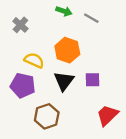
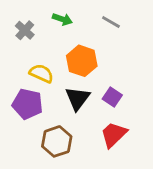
green arrow: (64, 11) -> (62, 19), moved
purple square: (92, 80) -> (112, 97), turned 35
red trapezoid: (107, 115) -> (114, 135), moved

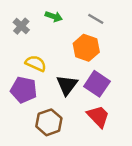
orange hexagon: (82, 61) -> (86, 48), moved
purple square: (112, 97) -> (97, 84), size x1.5
red trapezoid: (114, 135) -> (98, 116), turned 90

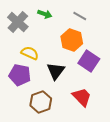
gray cross: (21, 26) -> (18, 22), size x1.5
purple square: (97, 84) -> (89, 61), moved

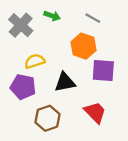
yellow semicircle: (30, 53) -> (35, 61), turned -42
purple square: (89, 61) -> (103, 70), turned -30
black triangle: (56, 71) -> (65, 82), turned 42

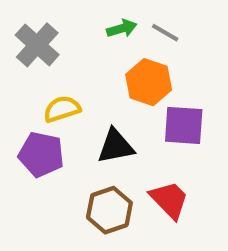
green arrow: (52, 16) -> (122, 28), moved, turned -35
brown hexagon: (47, 118) -> (109, 210), moved

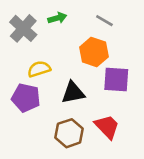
green arrow: (122, 28) -> (57, 18), moved

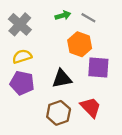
green arrow: (57, 18) -> (63, 15), moved
yellow semicircle: (39, 69) -> (22, 56), moved

